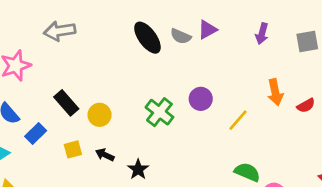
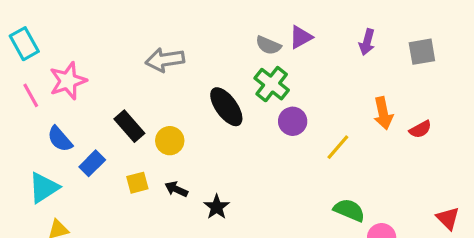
gray arrow: (60, 31) -> (165, 60), moved
black ellipse: (147, 38) -> (226, 107), moved
green cross: (159, 112) -> (272, 84), moved

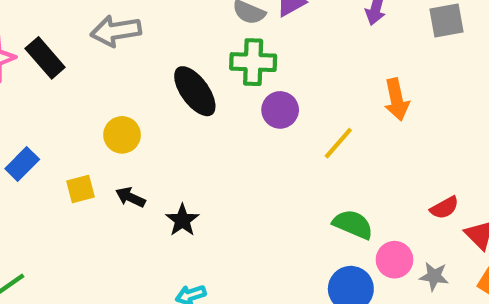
green cross: (272, 84) -> (253, 62), turned -36
black rectangle: (129, 126) -> (45, 58), moved
red semicircle: (420, 129) -> (444, 208), moved

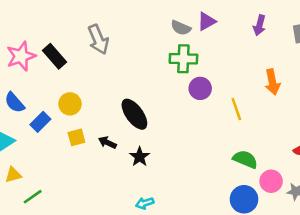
gray arrow: (116, 31) -> (98, 39), turned -104
black ellipse: (195, 91) -> (134, 114), moved
yellow circle: (122, 135) -> (70, 104), moved
yellow line: (338, 143) -> (236, 109), turned -60

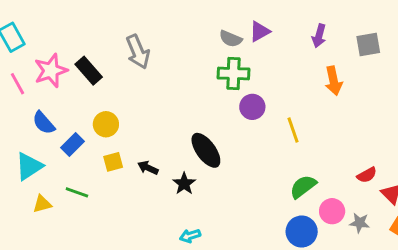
orange arrow: (272, 82) -> (333, 81), moved
black ellipse: (134, 114) -> (206, 150), moved
green semicircle: (245, 159) -> (303, 187), turned -60
green line: (33, 197) -> (77, 192), moved, turned 54

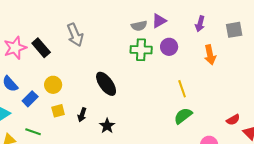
gray semicircle: (231, 39) -> (139, 26), turned -35
purple circle: (252, 107) -> (169, 47), moved
black ellipse: (206, 150) -> (106, 84), moved
black arrow: (148, 168) -> (82, 115), turned -96
green semicircle: (303, 187) -> (183, 116), moved

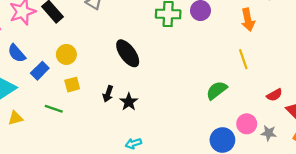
yellow line: (182, 89) -> (243, 59), moved
black arrow: (82, 115) -> (108, 94), moved
green line: (33, 132) -> (54, 109), moved

